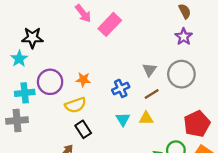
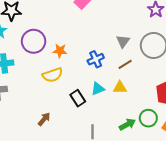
purple circle: (50, 82) -> (34, 41), moved
cyan triangle: (123, 119) -> (98, 89), turned 40
black rectangle: (83, 129) -> (78, 98), moved

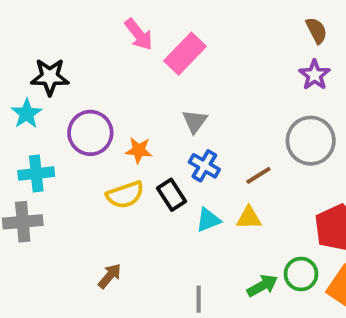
gray triangle: (123, 41) -> (195, 121), moved
blue cross: (96, 59) -> (204, 166), turned -35
black rectangle: (78, 98) -> (172, 195), moved

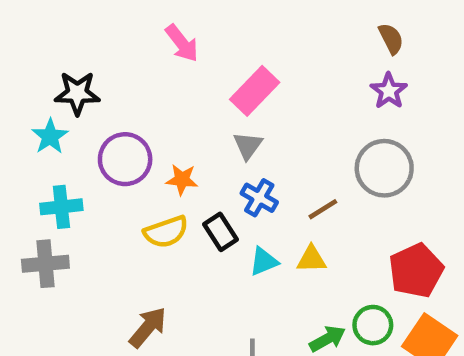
pink rectangle: (185, 54) -> (255, 91), moved
brown arrow: (110, 276) -> (148, 327), size x1.4

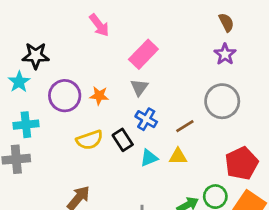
orange star: (182, 180) -> (99, 96), moved

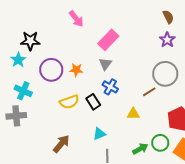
cyan cross: (26, 125) -> (23, 91), turned 30
brown line: (185, 126) -> (149, 92), moved
cyan triangle: (149, 158) -> (99, 134), moved

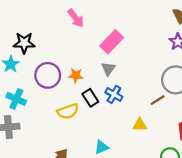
black rectangle: (93, 102) -> (90, 98), moved

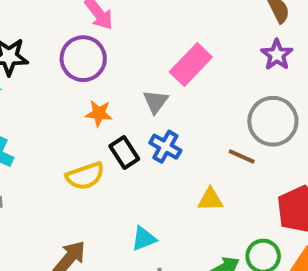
pink rectangle: (112, 42) -> (191, 65), moved
purple circle: (48, 75) -> (83, 59), moved
brown line: (158, 100) -> (242, 156), turned 56

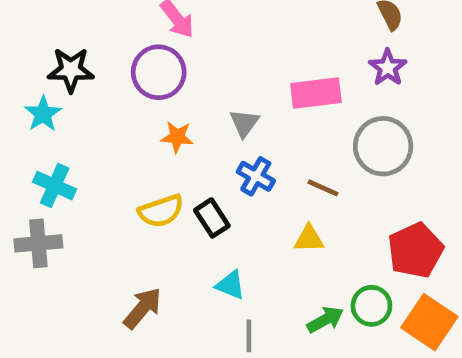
pink rectangle: (191, 65) -> (316, 93), moved, turned 39
black rectangle: (124, 153) -> (212, 218), moved
brown line: (242, 156) -> (323, 188), moved
cyan triangle: (144, 239) -> (230, 285), turned 44

